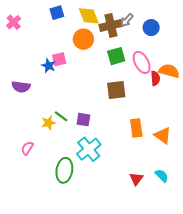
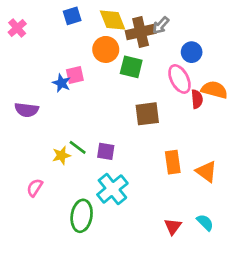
blue circle: (151, 28) -> (192, 52), moved
green square: (116, 56) -> (131, 67), moved, turned 30

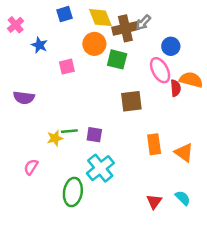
blue star: (61, 83) -> (39, 45), moved
green line: (78, 147) -> (69, 131), turned -42

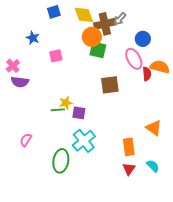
pink cross: (16, 25) -> (13, 66), moved
orange circle: (94, 44) -> (92, 37), moved
yellow star: (55, 138) -> (66, 103), moved
orange rectangle: (154, 144) -> (129, 147), moved

